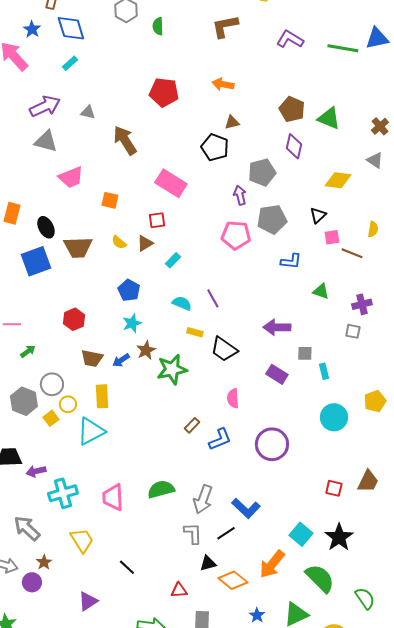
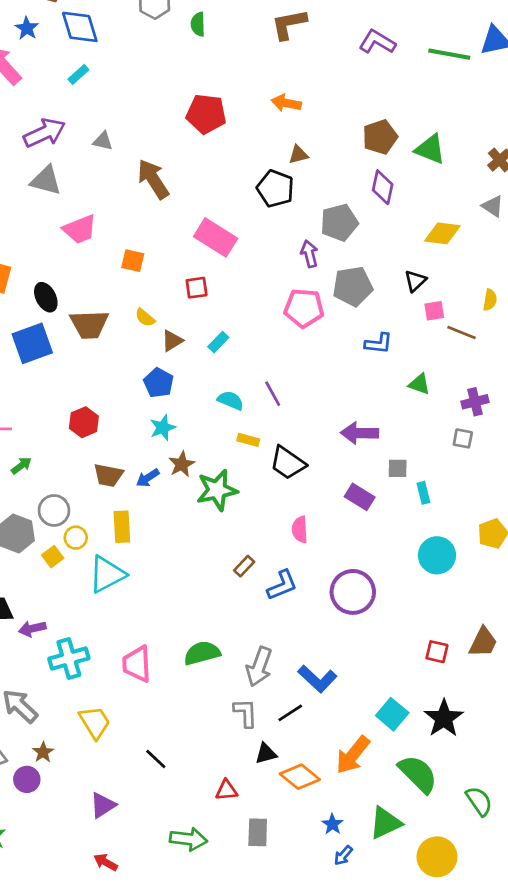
brown pentagon: (292, 109) -> (380, 137), turned 30
brown triangle: (145, 243) -> (172, 341), moved

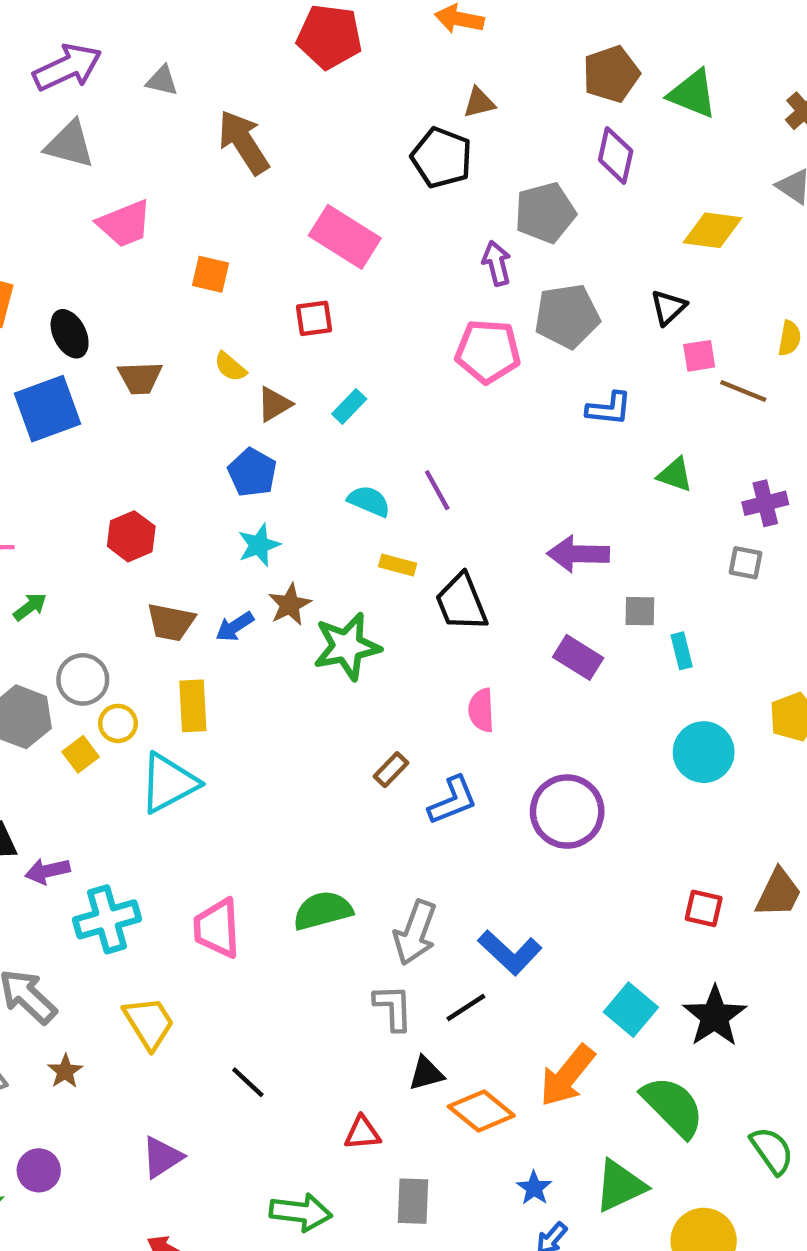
brown trapezoid: (89, 324) -> (140, 378), size x0.7
black trapezoid: (288, 463) -> (461, 602), turned 33
purple circle: (27, 779) -> (39, 1170), moved

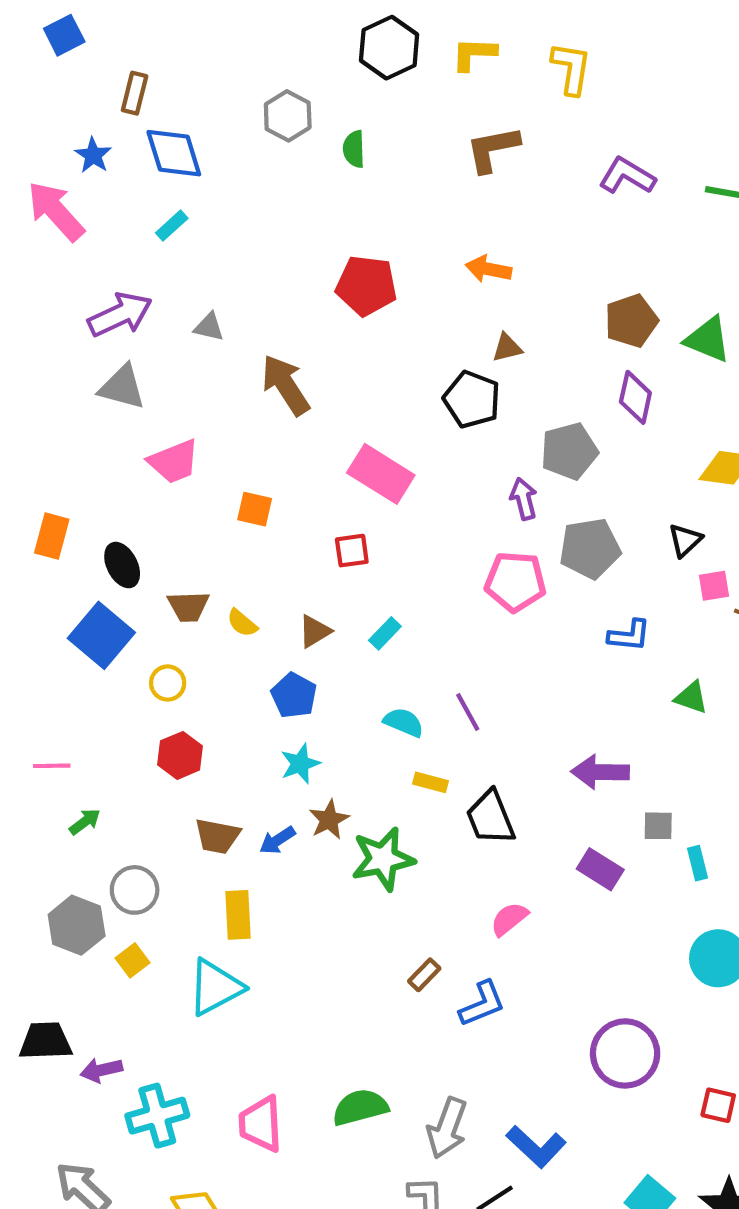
yellow semicircle: (230, 367) -> (242, 623), moved
blue square: (48, 409) -> (101, 635), turned -30
pink semicircle: (481, 710) -> (509, 919), turned 54
yellow circle: (118, 723) -> (168, 683), moved
purple circle: (567, 812) -> (625, 1053), moved

